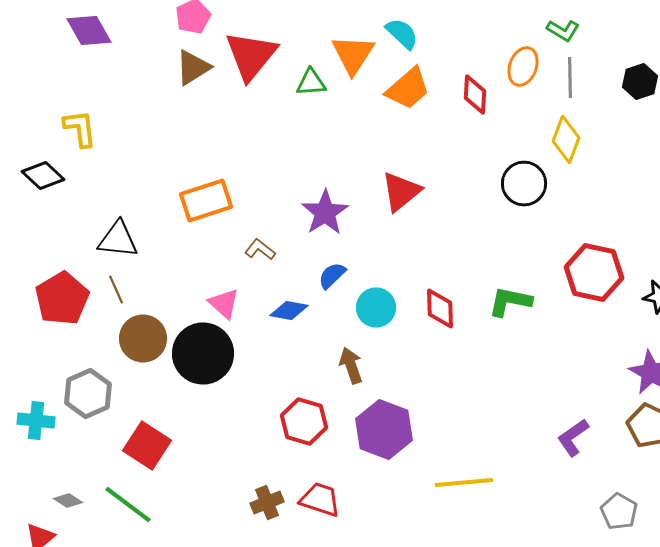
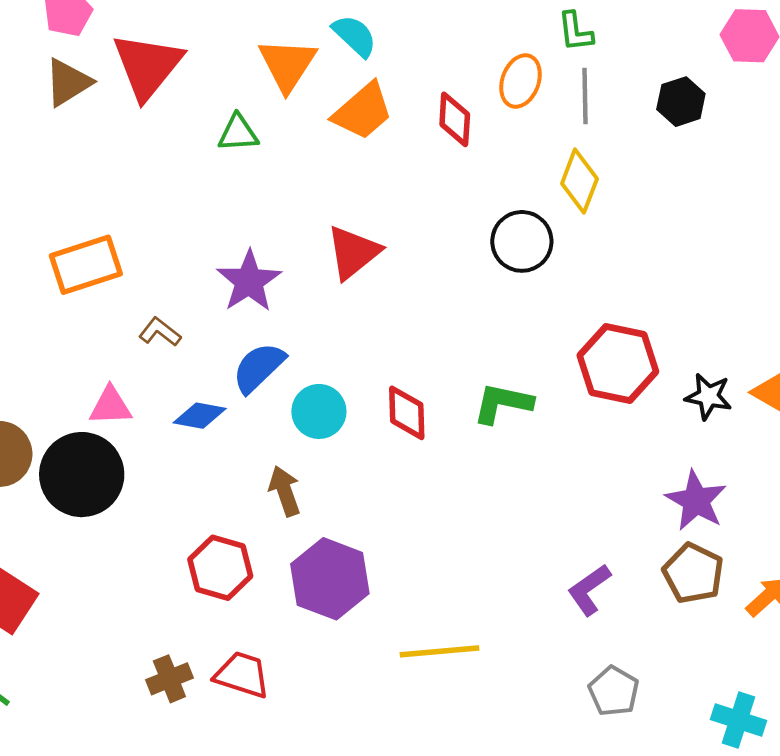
green L-shape: (563, 30) -> (575, 32), turned 52
green triangle: (311, 82) -> (238, 133), moved
blue semicircle: (332, 276) -> (259, 368), size x1.4
pink triangle: (224, 304) -> (110, 406), turned -44
gray pentagon: (619, 512) -> (614, 691), moved

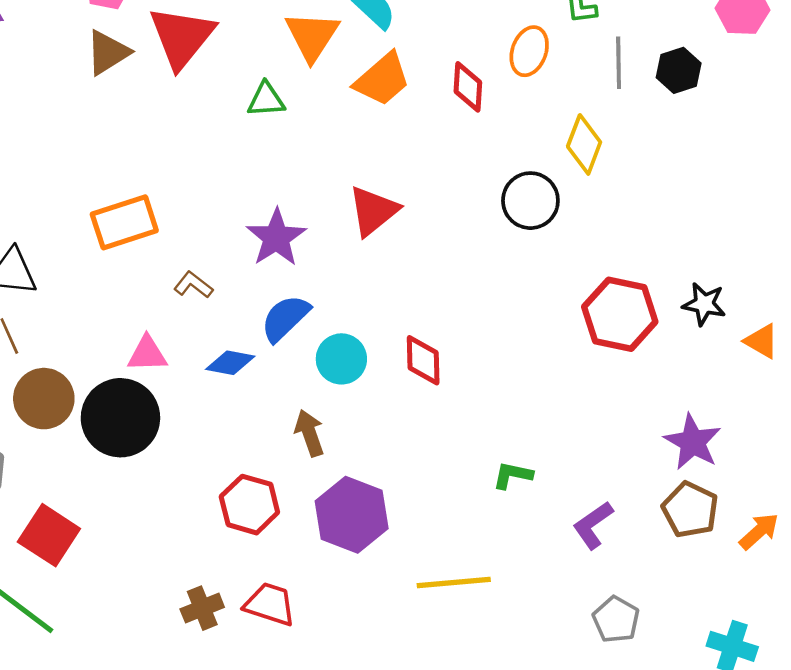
gray line: (585, 96) -> (619, 63), moved
black star: (708, 396) -> (704, 304), moved
green L-shape: (503, 403) -> (513, 475), moved, size x0.7

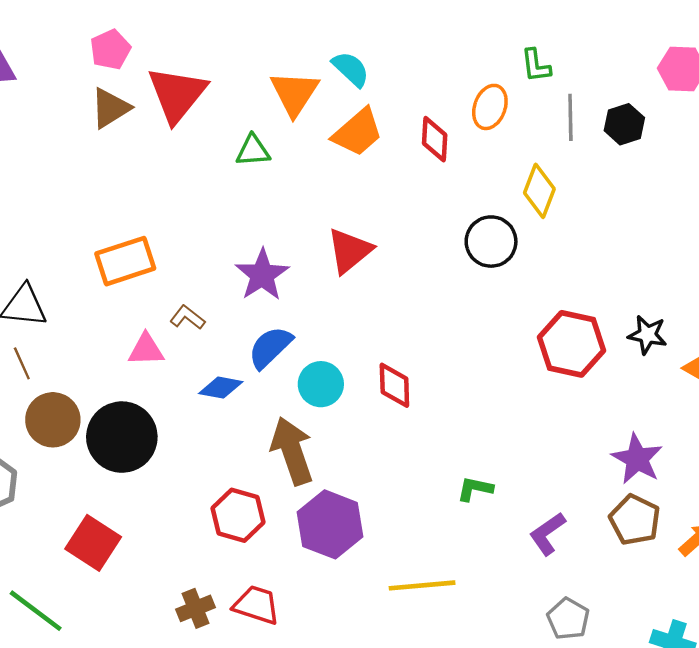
pink triangle: (147, 354) -> (146, 350), moved
brown arrow: (309, 433) -> (292, 451), size x1.6
red square: (49, 535) -> (93, 543), moved

